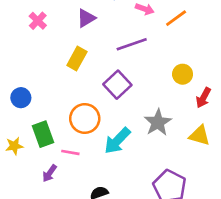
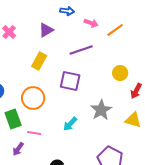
purple square: (117, 85) -> (70, 81), turned -35
orange circle: (85, 119) -> (33, 98), moved
cyan arrow: (117, 141) -> (70, 124), size x0.7

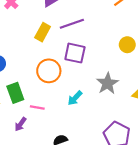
purple line: (81, 50) -> (72, 24), moved
orange circle: (33, 98) -> (49, 71), moved

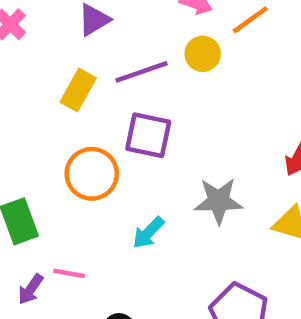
yellow circle: (127, 45) -> (203, 54), moved
gray star: (107, 83) -> (218, 201), turned 30
pink line: (37, 107) -> (69, 273), moved

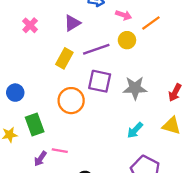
gray star: (218, 201) -> (135, 88), moved
cyan arrow: (148, 233) -> (135, 130), moved

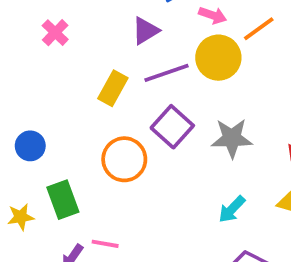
purple triangle: (72, 23) -> (145, 31), moved
yellow circle: (127, 40) -> (218, 58), size x1.5
purple square: (100, 81) -> (172, 127), turned 30

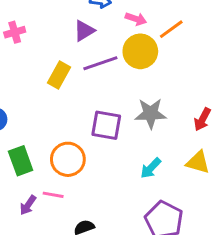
pink cross: (55, 33) -> (15, 32), turned 30
purple square: (172, 127) -> (106, 125), moved, turned -32
orange circle: (124, 159) -> (68, 159), moved

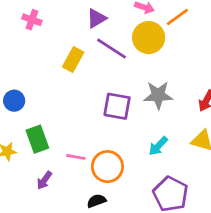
pink cross: (15, 32) -> (32, 20), turned 36
purple line: (100, 63) -> (112, 49), turned 52
orange circle: (68, 159) -> (107, 167), moved
pink line: (53, 195) -> (76, 157), moved

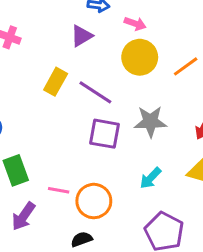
orange line: (177, 17) -> (186, 66), moved
purple line: (112, 49) -> (95, 92), moved
purple arrow: (44, 180) -> (23, 216), size x1.4

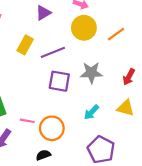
purple line: (95, 92) -> (53, 52), turned -55

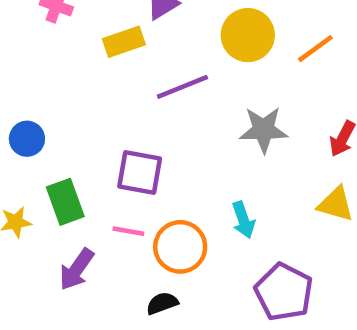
yellow rectangle: (25, 45) -> (124, 42), moved, turned 42
purple square: (59, 81) -> (140, 173), moved
cyan arrow: (91, 112) -> (243, 220), moved, turned -63

